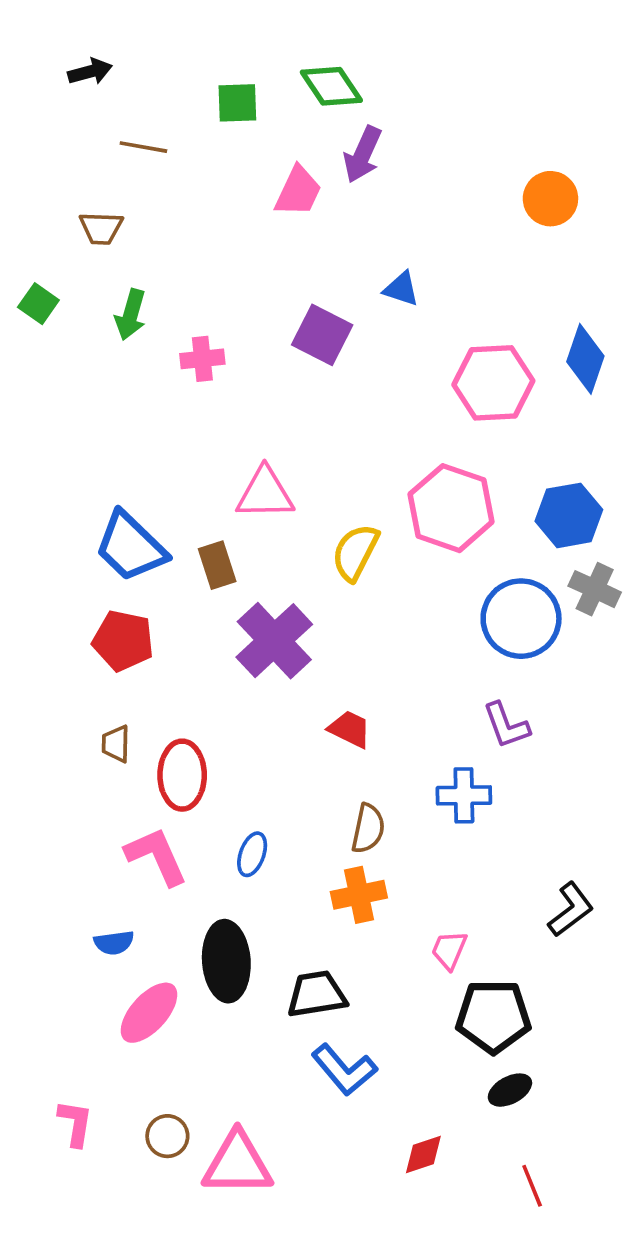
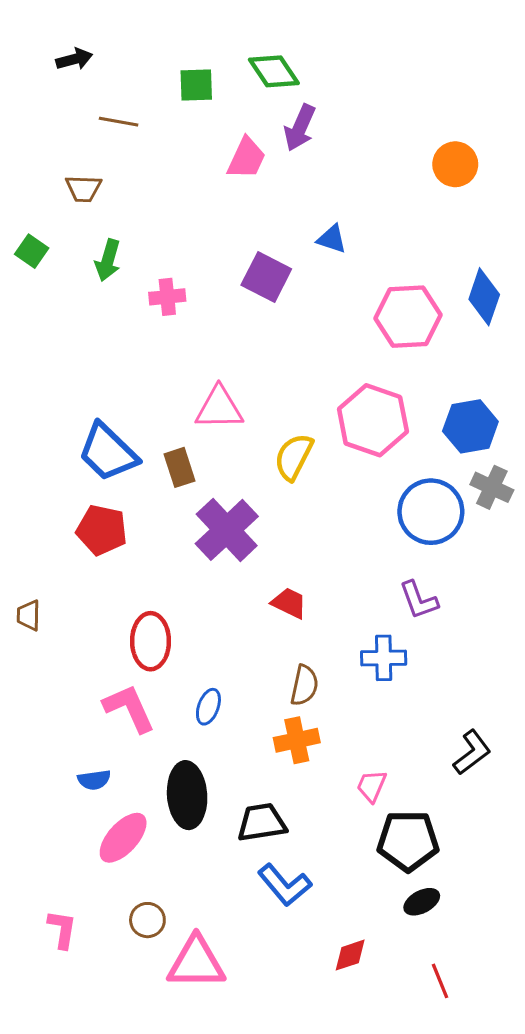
brown trapezoid: (116, 744) -> (29, 615), moved
brown circle: (167, 1136) -> (147, 920), moved

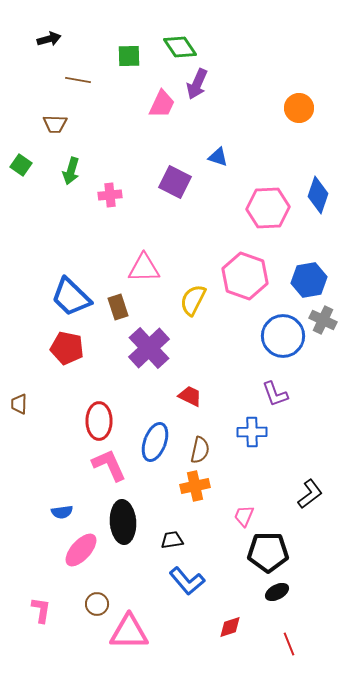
blue ellipse: (208, 707) -> (155, 442), moved, size x1.6
pink L-shape: (129, 708) -> (109, 465), moved
black trapezoid: (262, 823) -> (172, 540), size x0.7

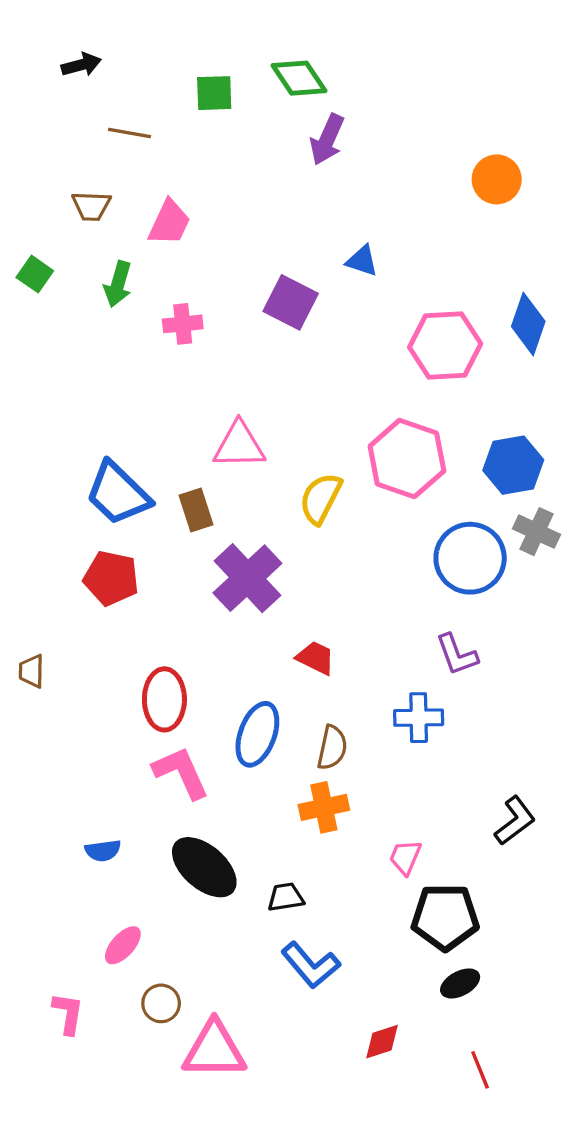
pink trapezoid: (162, 104) -> (169, 223), moved
black ellipse: (123, 522) -> (204, 867), turned -45
pink ellipse: (81, 550) -> (123, 945), moved, size x0.7

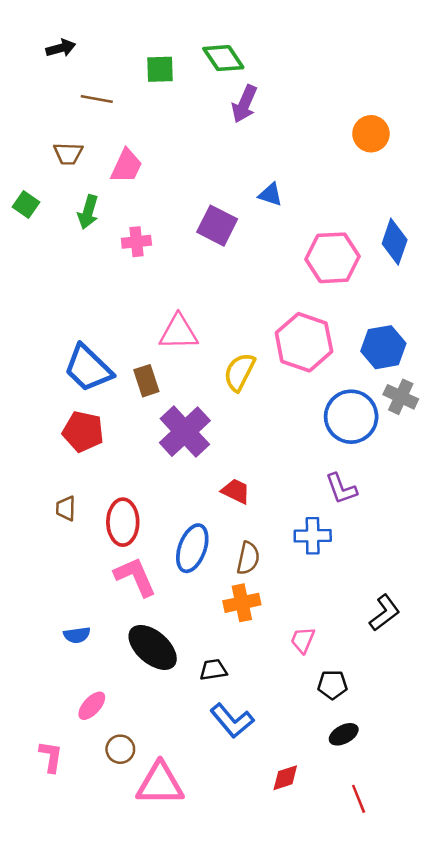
brown trapezoid: (31, 671) -> (66, 508), moved
black pentagon: (445, 917) -> (332, 685), size x0.6

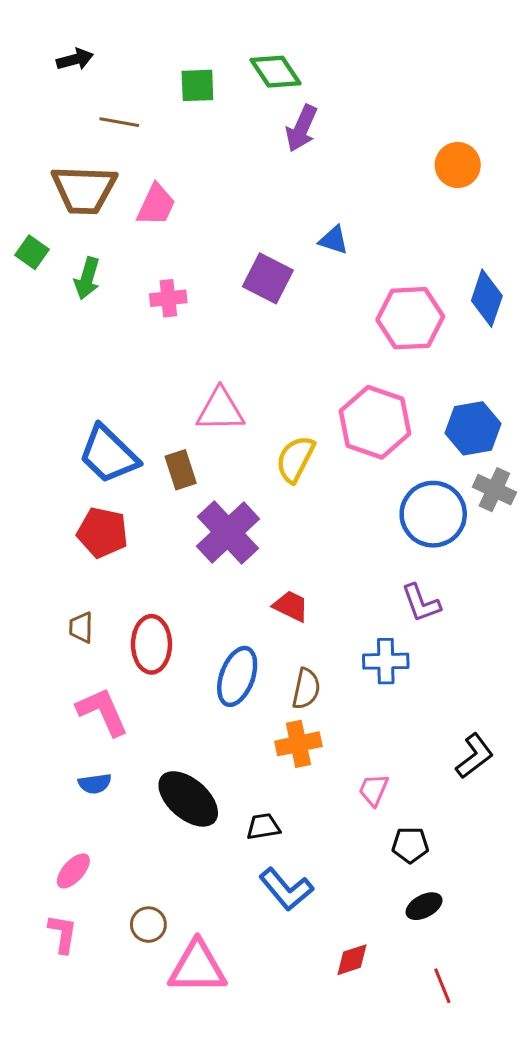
brown trapezoid: (68, 154) -> (84, 190), size x1.8
green arrow: (88, 212) -> (87, 278), moved
pink L-shape: (135, 577) -> (102, 712), moved
pink ellipse: (92, 706) -> (73, 871), moved

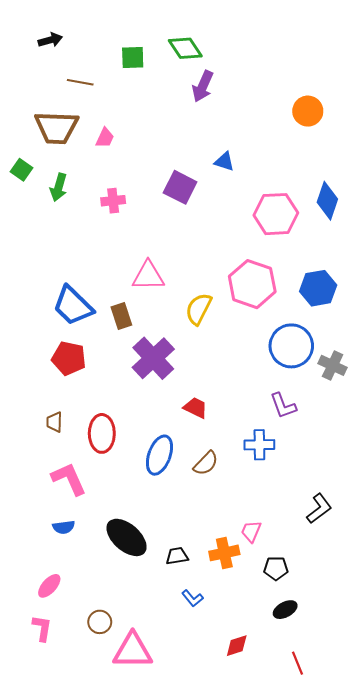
pink trapezoid: (156, 205) -> (105, 138), size x0.7
gray cross: (494, 490) -> (333, 365), moved
brown semicircle: (306, 689) -> (206, 463), turned 32
orange cross: (298, 744) -> (224, 553), moved
blue L-shape: (286, 889) -> (192, 598), size x0.6

